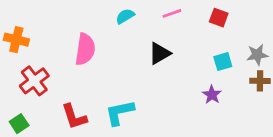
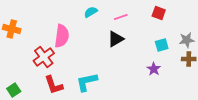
pink line: (172, 13) -> (121, 17), moved
red cross: (34, 81) -> (44, 57), moved

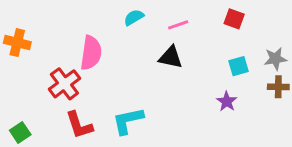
black triangle: (116, 39) -> (171, 57), turned 42

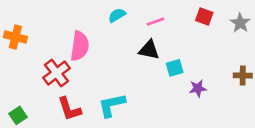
gray star: (275, 59) -> (240, 23), moved, turned -30
cyan square: (239, 66) -> (175, 68), moved
purple star: (227, 102) -> (198, 88), turned 30

